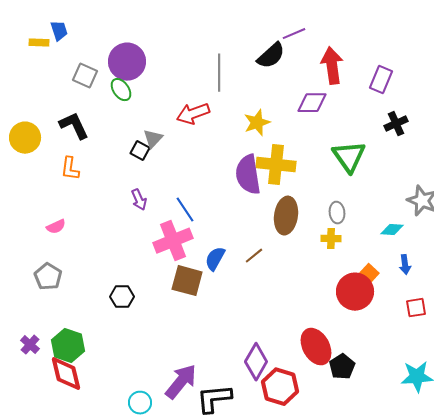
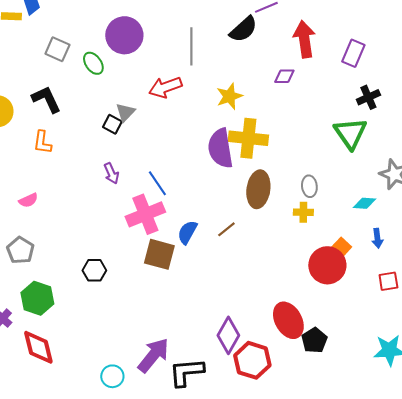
purple circle: (127, 62) -> (124, 35), moved
purple diamond: (312, 103) -> (284, 76), size x0.7
green triangle: (349, 157) -> (350, 133), moved
green hexagon: (68, 346) -> (37, 298), moved

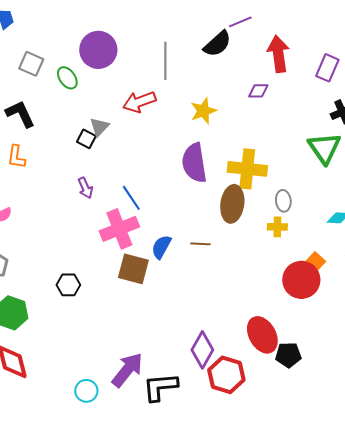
yellow cross: (248, 138) -> (247, 169), moved
brown line: (226, 229) -> (200, 244), turned 42
black pentagon: (314, 340) -> (288, 355), turned 30

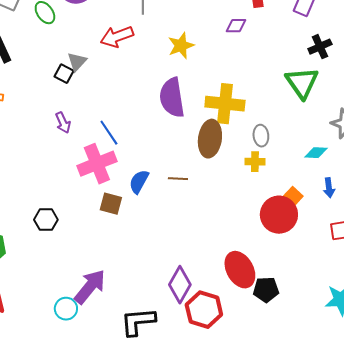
brown square: (133, 269) -> (111, 204), size x0.7
purple arrow: (127, 370) -> (90, 287), moved
cyan circle: (86, 391) -> (66, 309), moved

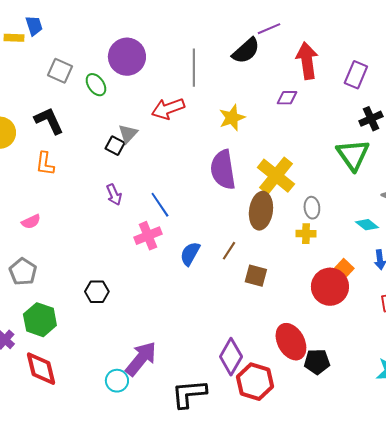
yellow cross: (225, 104) -> (276, 176), turned 33
cyan diamond: (316, 153) -> (367, 225), turned 35
pink cross: (97, 164) -> (148, 236), size x0.7
brown line: (178, 179) -> (229, 251), turned -60
brown square: (111, 204) -> (256, 276), moved

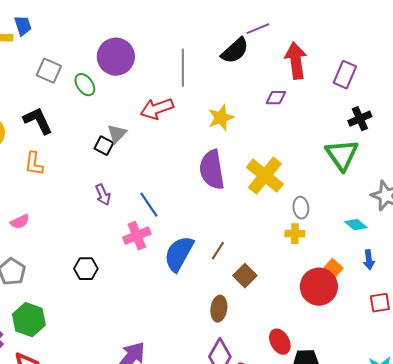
brown ellipse: (261, 211) -> (219, 309), moved, size x0.7
blue semicircle: (190, 254) -> (179, 254), size x1.5
brown square: (256, 276) -> (245, 276), turned 30
black hexagon: (97, 292) -> (86, 269), moved
red ellipse: (291, 342) -> (280, 342), size x0.7

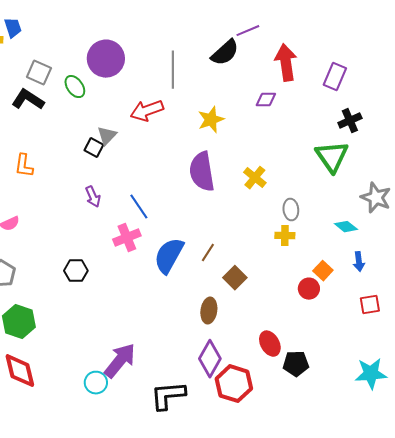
black L-shape: (38, 121) -> (28, 100), moved, turned -32
yellow cross: (265, 176) -> (255, 178), size x0.6
red circle: (319, 287) -> (309, 289), size x0.6

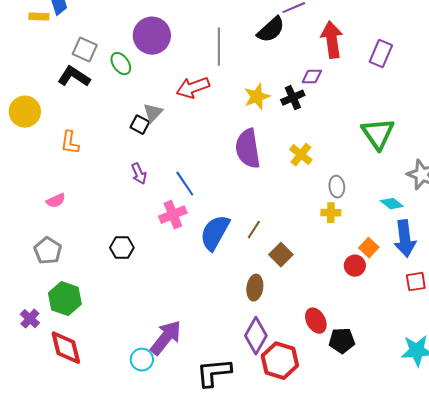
black cross: (350, 121) -> (293, 98), moved
blue arrow: (359, 262) -> (405, 239), size x1.8

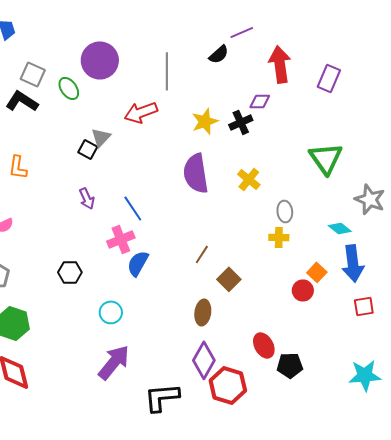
black semicircle: (271, 30) -> (219, 54), size x0.7
blue semicircle: (215, 233) -> (138, 263), moved, size x0.7
cyan circle: (142, 360) -> (111, 312), moved

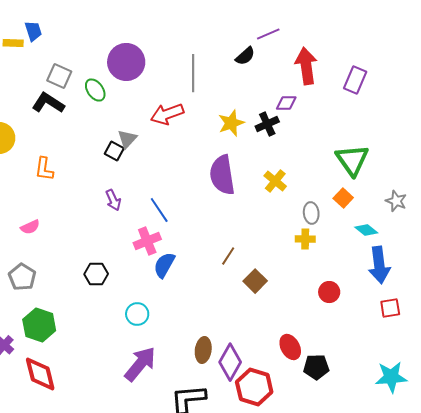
gray star: (370, 199) -> (396, 201), size x0.7
orange square: (317, 272) -> (343, 198), moved
brown ellipse: (203, 312) -> (203, 350), moved

